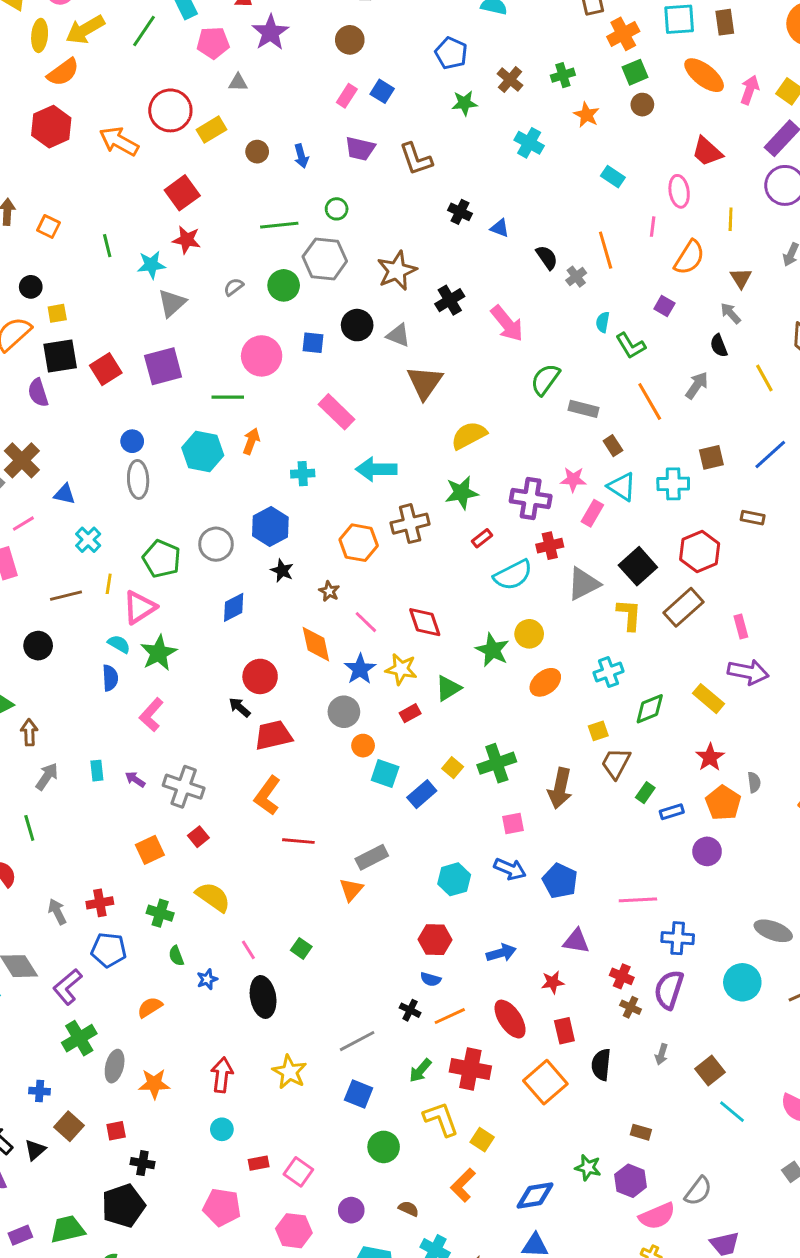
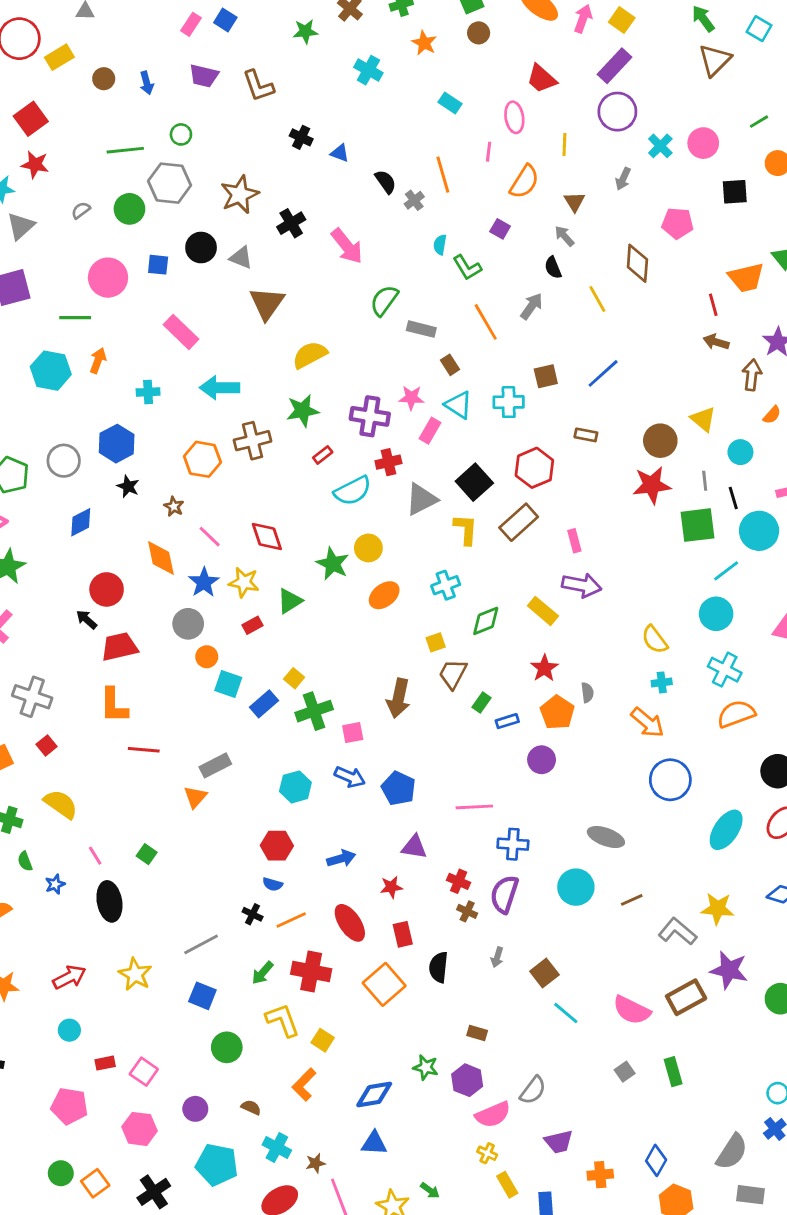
green cross: (497, 763) -> (314, 711), moved
orange L-shape: (267, 796) -> (114, 705), turned -36
red arrow: (222, 1075) -> (69, 977), turned 56

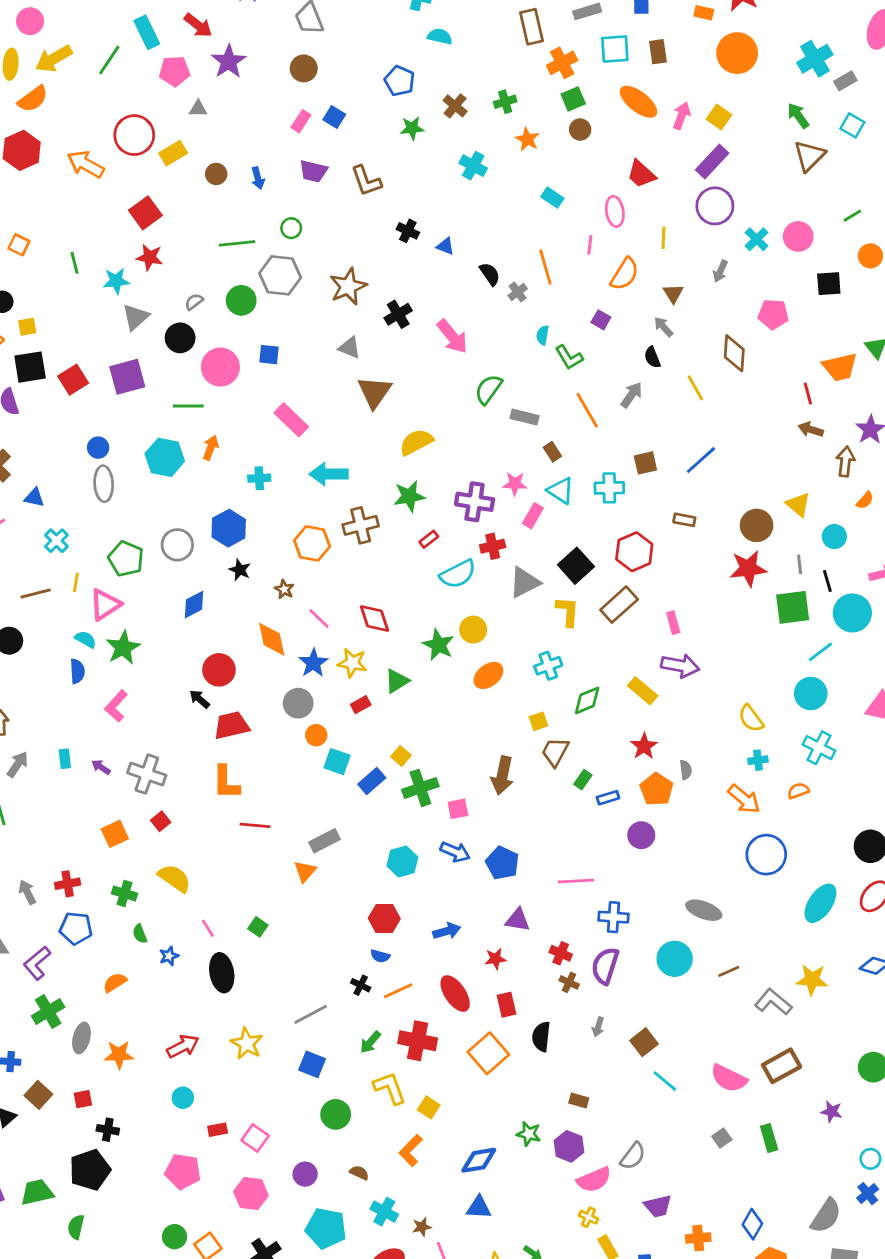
black circle: (201, 248) -> (180, 338), moved
orange semicircle: (736, 714) -> (798, 791), moved, size x0.6
purple star: (729, 970) -> (832, 1112), moved, size x0.6

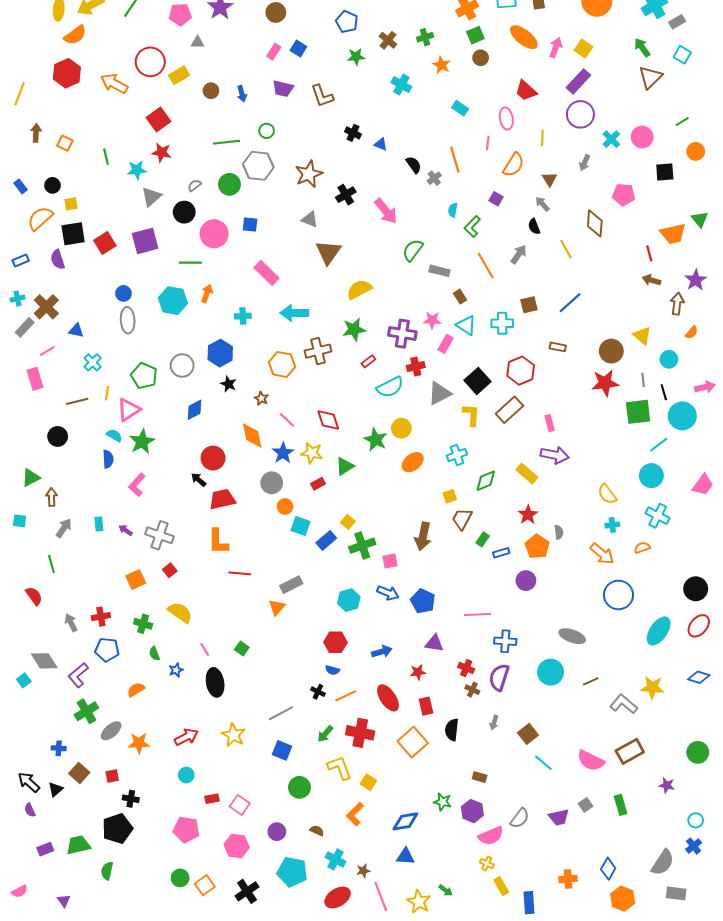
green L-shape: (569, 357) -> (472, 227), turned 75
gray ellipse: (81, 1038) -> (111, 731), turned 35
purple trapezoid: (658, 1206) -> (559, 817), moved

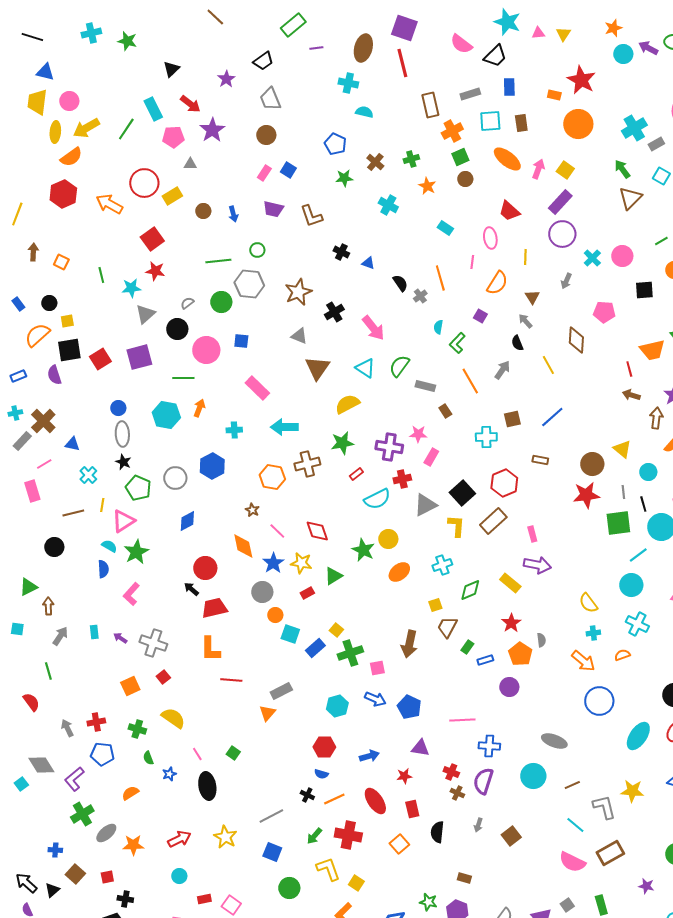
cyan triangle: (466, 325) -> (365, 368), moved
black star: (228, 384) -> (123, 462), moved
gray L-shape: (624, 704) -> (604, 807), turned 36
orange square: (413, 742) -> (399, 844), size x0.7
cyan line: (543, 763) -> (575, 825), moved

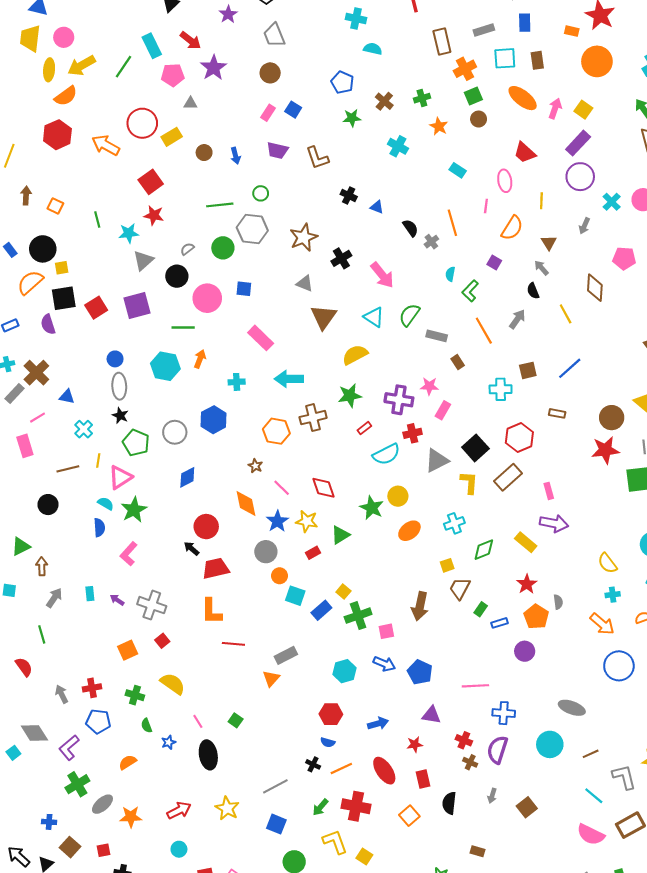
black circle: (49, 303) -> (43, 249), size x1.6

